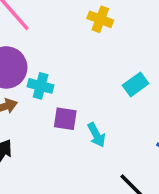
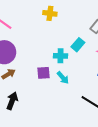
cyan cross: (41, 86) -> (61, 56), moved

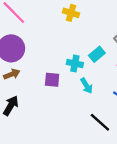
cyan arrow: (63, 78) -> (86, 86), moved

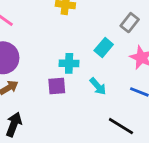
cyan cross: (75, 63) -> (69, 63), moved

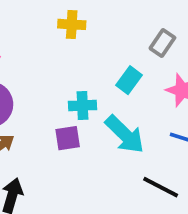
cyan arrow: (98, 86) -> (125, 134), size x1.6

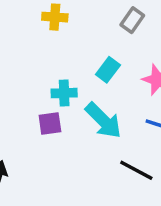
gray rectangle: (162, 43) -> (132, 20), moved

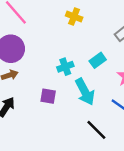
cyan cross: (64, 93) -> (65, 67), turned -35
purple square: (50, 123) -> (48, 96), moved

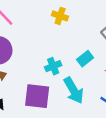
purple square: (48, 96) -> (37, 96), size x1.6

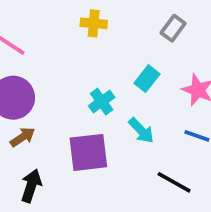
cyan arrow: (74, 90) -> (141, 131), size x0.7

